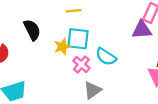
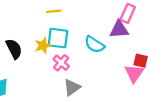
black semicircle: (32, 30) -> (14, 49), moved
cyan semicircle: (106, 57) -> (94, 44), moved

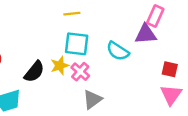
yellow star: (43, 46) -> (60, 66), moved
black semicircle: (14, 49) -> (34, 72), moved, turned 66
pink triangle: (134, 73) -> (171, 95), moved

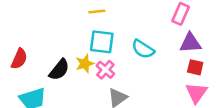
purple triangle: (146, 34) -> (190, 43), moved

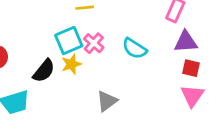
cyan square: (102, 42) -> (69, 41), moved, turned -30
pink cross: (105, 70) -> (94, 43), moved

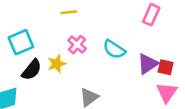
cyan square: (69, 41) -> (21, 42), moved
purple triangle: (186, 42) -> (148, 64), moved, turned -30

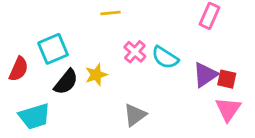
pink cross: (77, 45) -> (135, 52), moved

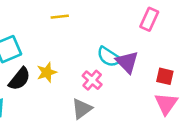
pink cross: (135, 52) -> (92, 80), moved
purple triangle: (205, 75) -> (127, 62), moved, turned -40

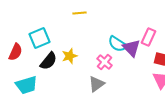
pink rectangle: (149, 19) -> (149, 37), moved

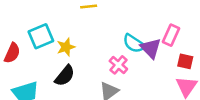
yellow star: (70, 56) -> (66, 47), moved
black semicircle: (49, 61) -> (65, 76), moved

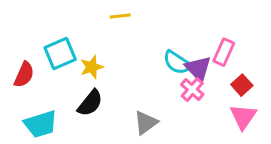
red square: (185, 61) -> (242, 85), turned 35
pink cross: (118, 65) -> (192, 90), moved

